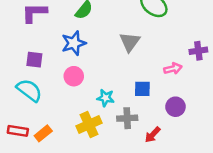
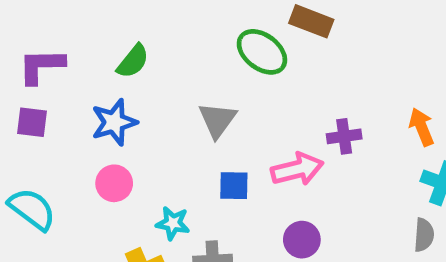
purple square: (34, 60) -> (32, 122), moved
pink arrow: (173, 69) -> (297, 169), size x1.5
blue square: (142, 89) -> (234, 186), moved

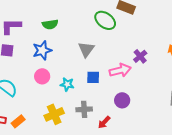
green semicircle: (133, 61) -> (50, 24), turned 42
purple cross: (344, 136) -> (140, 56), turned -32
cyan star: (173, 223) -> (67, 84), moved

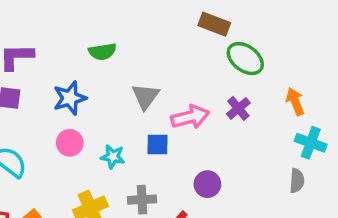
green ellipse: (105, 20) -> (245, 59), moved
green semicircle: (50, 24) -> (102, 52), moved
pink arrow: (120, 70) -> (190, 117), moved

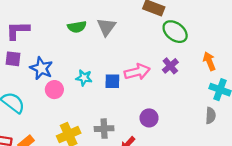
gray triangle: (145, 96) -> (106, 27), moved
blue star: (70, 98) -> (41, 68), moved, turned -30
blue square: (158, 145) -> (112, 81), moved
cyan star: (113, 157) -> (84, 78), moved

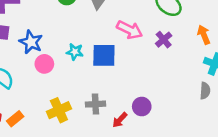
pink arrow: (137, 72) -> (130, 30), moved, turned 40
blue square: (112, 81) -> (104, 55), size x1.5
purple circle: (149, 118) -> (142, 107), moved

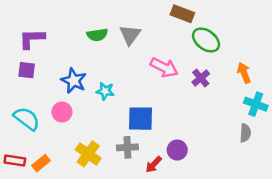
blue star: (31, 42) -> (74, 81), moved
blue square: (104, 55) -> (141, 119), moved
pink circle: (44, 64) -> (62, 112), moved
yellow cross: (59, 110) -> (88, 154), turned -30

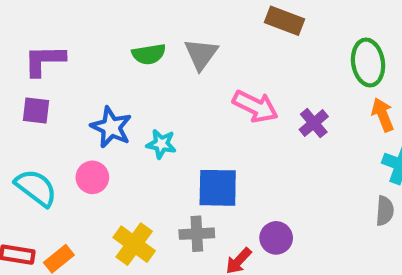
green ellipse: (206, 40) -> (368, 62), moved, turned 44

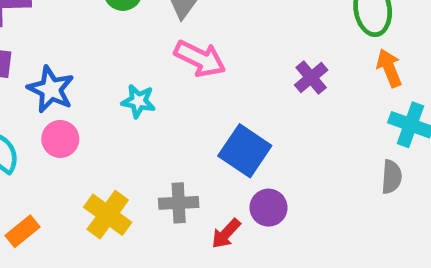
pink arrow: (255, 106) -> (200, 59), moved
blue star: (111, 127) -> (51, 89), moved
blue square: (218, 188) -> (245, 151), moved, turned 33

